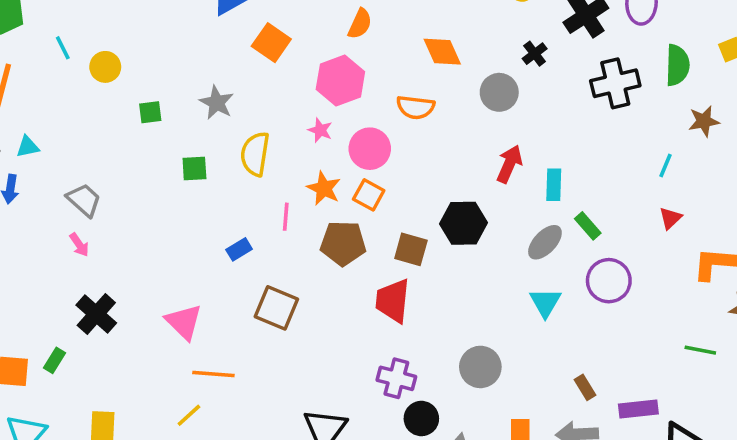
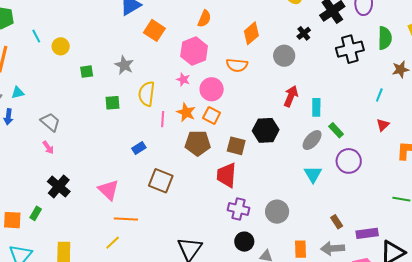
orange diamond: (442, 52) -> (251, 33), turned 75
pink line: (286, 217) -> (163, 119), moved
purple cross: (396, 378) -> (238, 209), moved

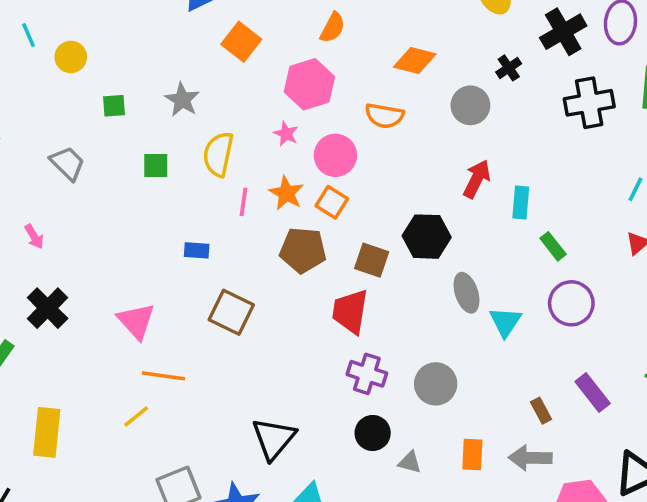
orange diamond: (251, 33) -> (415, 61), turned 50
gray trapezoid: (50, 122) -> (67, 163), moved
gray ellipse: (312, 140) -> (466, 293), moved, turned -65
blue rectangle: (139, 148) -> (197, 250), turned 32
purple rectangle: (367, 233) -> (593, 393), moved, turned 55

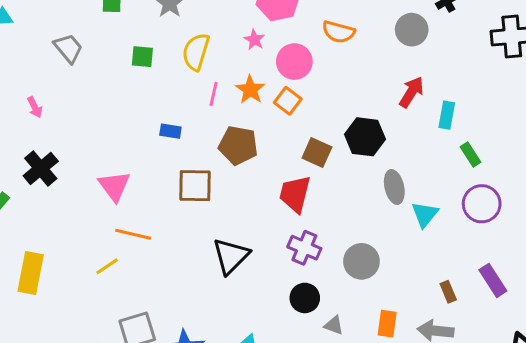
brown pentagon: (303, 250) -> (238, 145), moved
brown square: (231, 312) -> (195, 186), turned -30
black triangle: (274, 438) -> (231, 256), moved

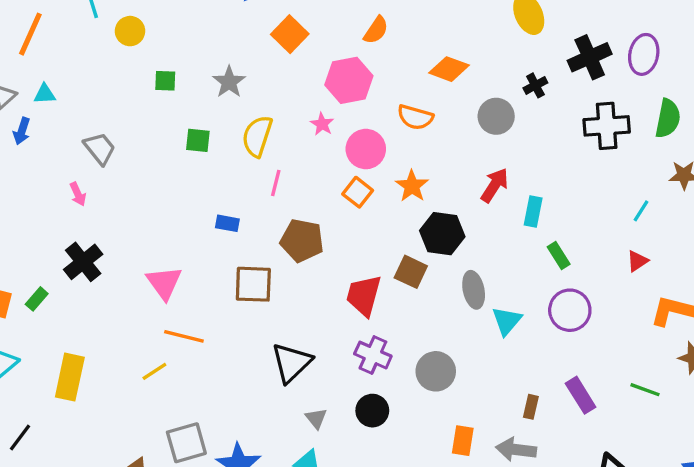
gray trapezoid: (68, 48) -> (100, 148), moved
orange star: (250, 90) -> (412, 186), moved
brown square: (317, 153) -> (411, 272), moved
brown rectangle: (448, 292) -> (531, 407), turned 35
gray triangle: (334, 325) -> (316, 418), moved, turned 30

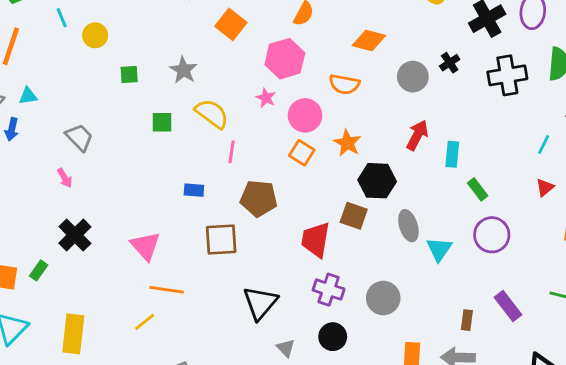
black cross: (535, 85) -> (450, 63), moved
yellow semicircle: (257, 136) -> (212, 114), turned 114

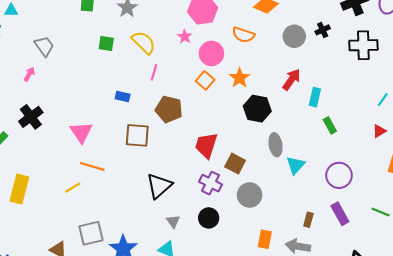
pink arrow: (65, 178) -> (29, 74), turned -128
brown square: (354, 216) -> (235, 164), moved
purple circle: (492, 235) -> (339, 175), moved

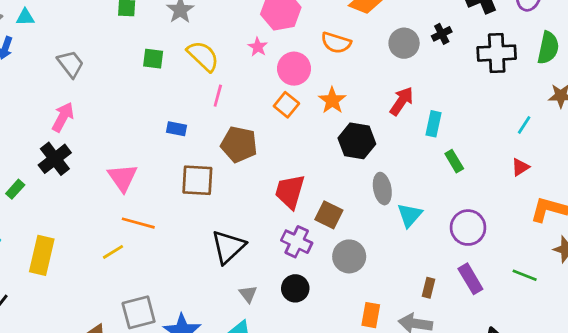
pink arrow: (29, 74) -> (63, 117), moved, size x1.5

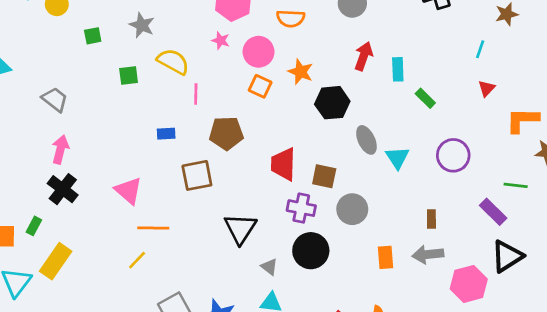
yellow rectangle: (42, 255) -> (56, 261), moved, turned 36
purple rectangle: (470, 279) -> (493, 212), moved
black circle: (295, 288) -> (311, 251), size x1.4

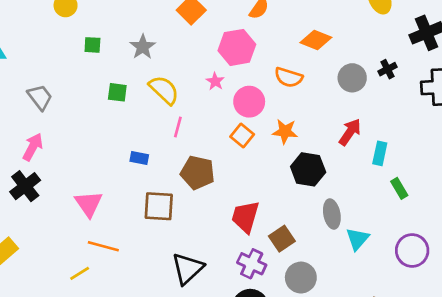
orange star: (301, 72) -> (285, 131), turned -30
brown square: (324, 176) -> (282, 239), turned 30

